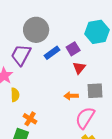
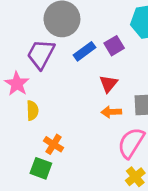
red triangle: (79, 68) -> (108, 84), moved

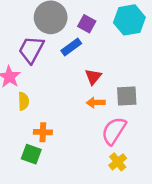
purple square: (114, 46) -> (87, 24), moved, turned -30
orange cross: (54, 144) -> (43, 132), turned -30

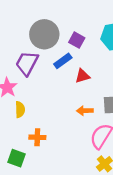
red triangle: (93, 77) -> (82, 76), moved, turned 35
green square: (31, 154) -> (17, 158), moved

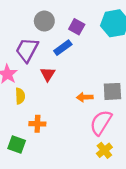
gray circle: (44, 34) -> (44, 21), size x0.7
red triangle: (82, 76) -> (48, 74), moved, turned -42

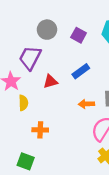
blue rectangle: (63, 48) -> (81, 71), moved
red triangle: (48, 74) -> (50, 81), turned 42
green square: (17, 145) -> (26, 161), moved

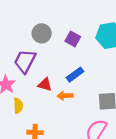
red triangle: (50, 81) -> (45, 85), turned 32
orange arrow: (86, 104) -> (65, 96), moved

